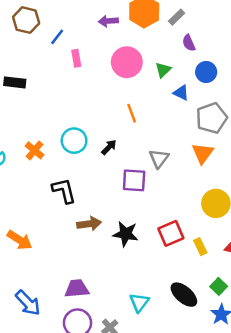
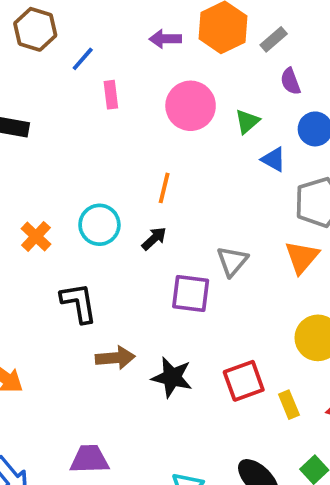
orange line: (132, 113) -> (164, 188), moved, turned 30

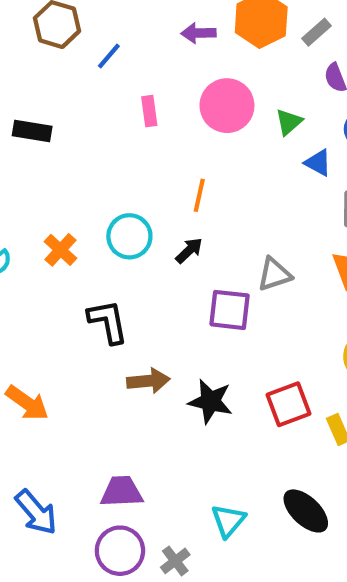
pink rectangle: (111, 95) -> (149, 111), moved
gray triangle: (232, 261) -> (274, 274), turned 32

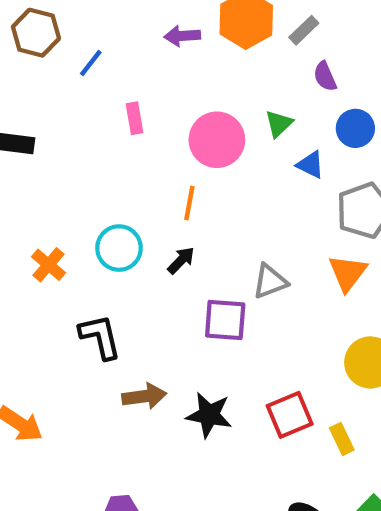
pink circle: (227, 106) -> (217, 140), moved

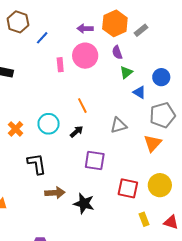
purple semicircle: (325, 76) -> (117, 52), moved
pink circle: (217, 140) -> (85, 56), moved
orange line: (189, 203) -> (82, 106), turned -42
gray triangle: (270, 281) -> (119, 125), moved
red square: (290, 415) -> (128, 188), moved, turned 30

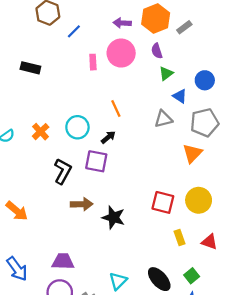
gray triangle: (119, 125) -> (163, 119), moved
purple square: (95, 161) -> (96, 161), moved
black L-shape: (37, 164) -> (63, 171), turned 35

